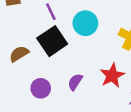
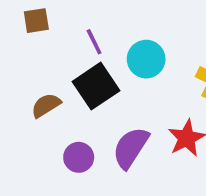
purple semicircle: (75, 82) -> (131, 148), size x1.6

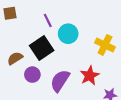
purple line: (94, 42) -> (48, 20), moved
purple circle: (79, 157) -> (32, 75), moved

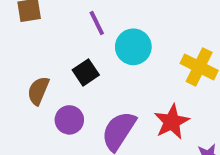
black square: (42, 48) -> (86, 72), size x0.6
brown semicircle: (15, 58) -> (38, 91), turned -35

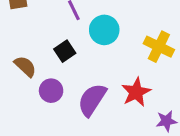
brown semicircle: (38, 91) -> (25, 66), turned 110

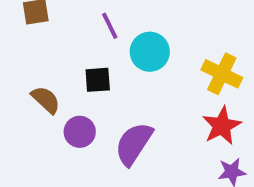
black square: (65, 51) -> (98, 80), turned 30
red star: (136, 92) -> (222, 126), moved

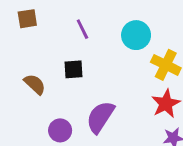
cyan circle: (150, 52) -> (136, 35), moved
purple circle: (80, 132) -> (60, 130), moved

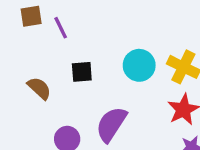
purple line: (82, 29) -> (61, 28), moved
cyan circle: (136, 35) -> (139, 65), moved

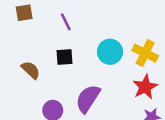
purple line: (61, 28) -> (66, 22), moved

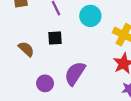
cyan circle: (110, 52) -> (90, 16), moved

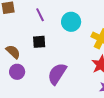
purple circle: (45, 83) -> (17, 72), moved

